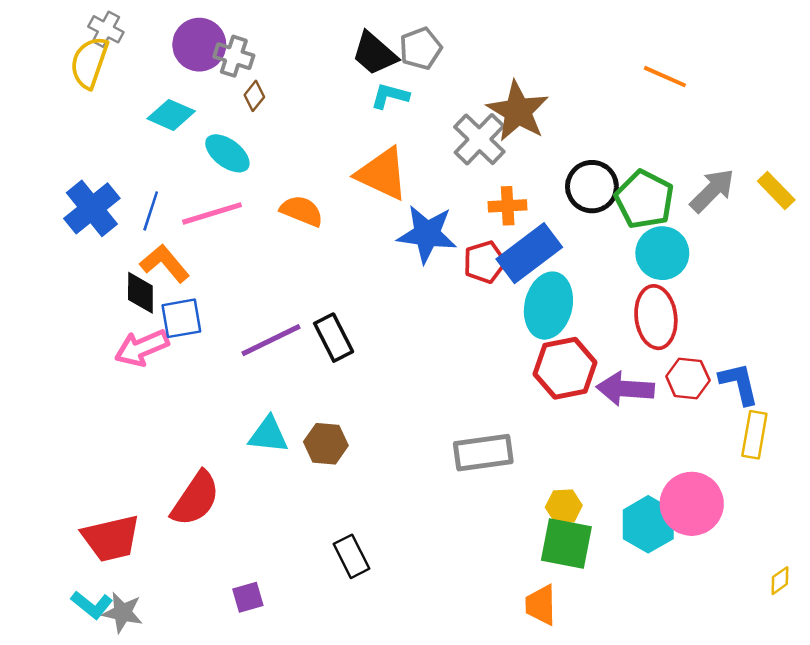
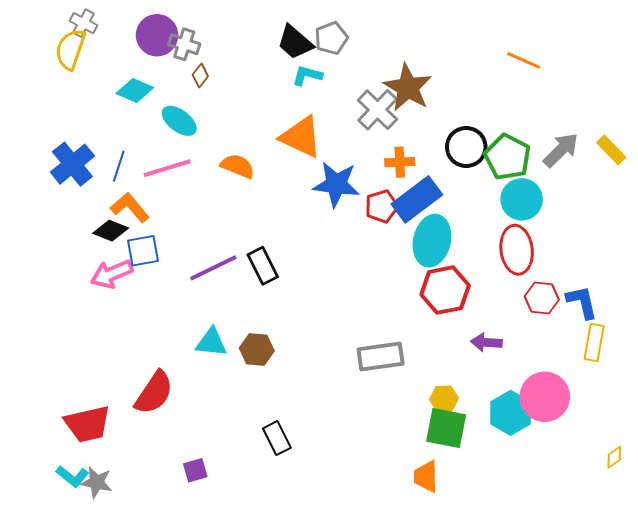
black diamond: (140, 293) -> (111, 231), turned -68
purple arrow: (625, 389) -> (486, 342), moved, size x0.7

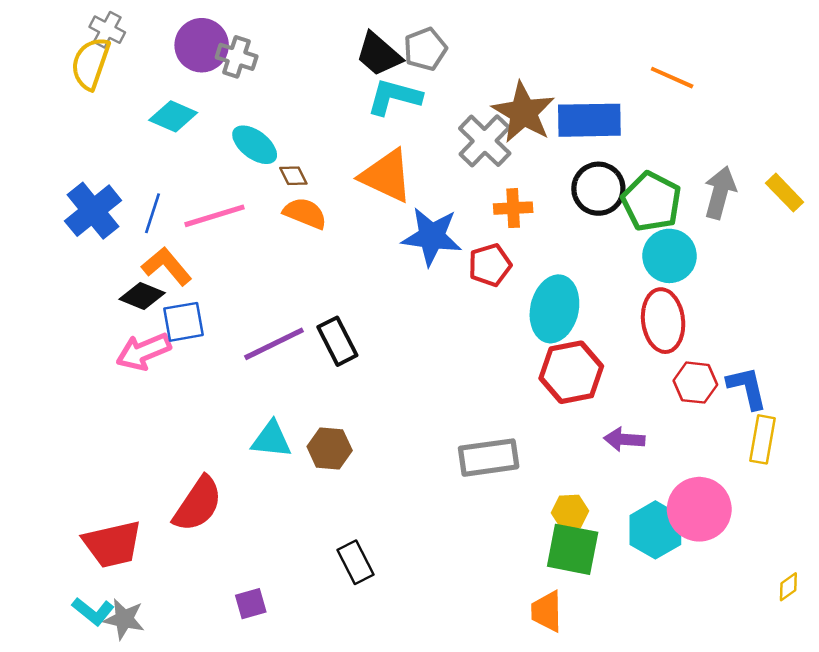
brown diamond: (200, 75) -> (293, 176), moved, turned -65
cyan L-shape: (307, 75) -> (394, 97), size x1.4
cyan ellipse: (179, 121) -> (255, 145), moved
gray arrow: (561, 150) -> (720, 193), turned -30
blue rectangle: (417, 199) -> (589, 120), moved, turned 36

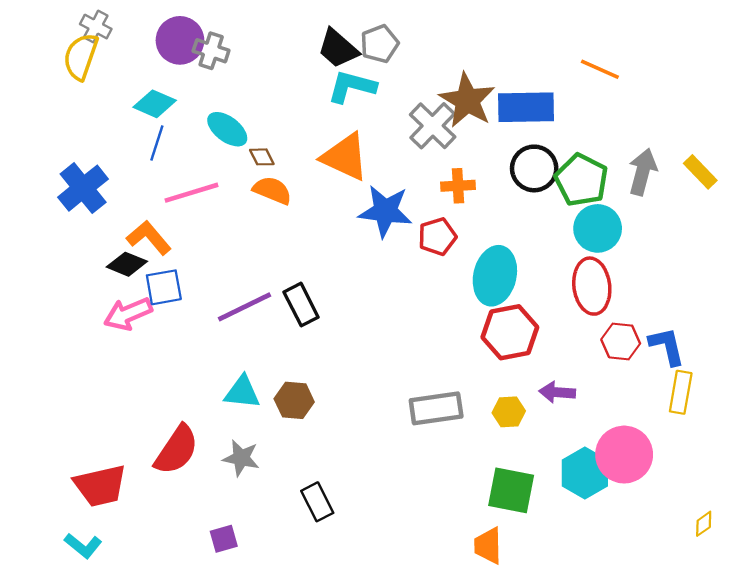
blue line: (153, 213) -> (157, 143), moved
yellow hexagon: (570, 512) -> (509, 412), moved
gray star: (124, 619) -> (241, 458), moved

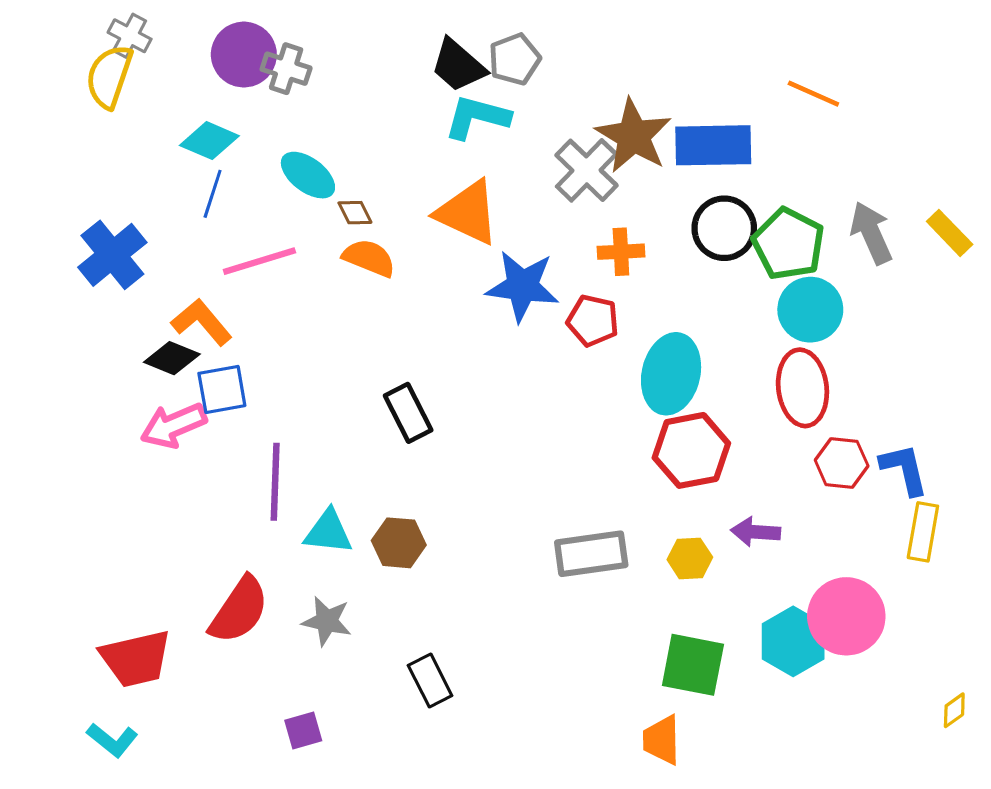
gray arrow: (643, 172) -> (871, 233), turned -39
red pentagon: (437, 236) -> (593, 321), turned 30
purple line: (245, 307) -> (275, 482), moved, turned -62

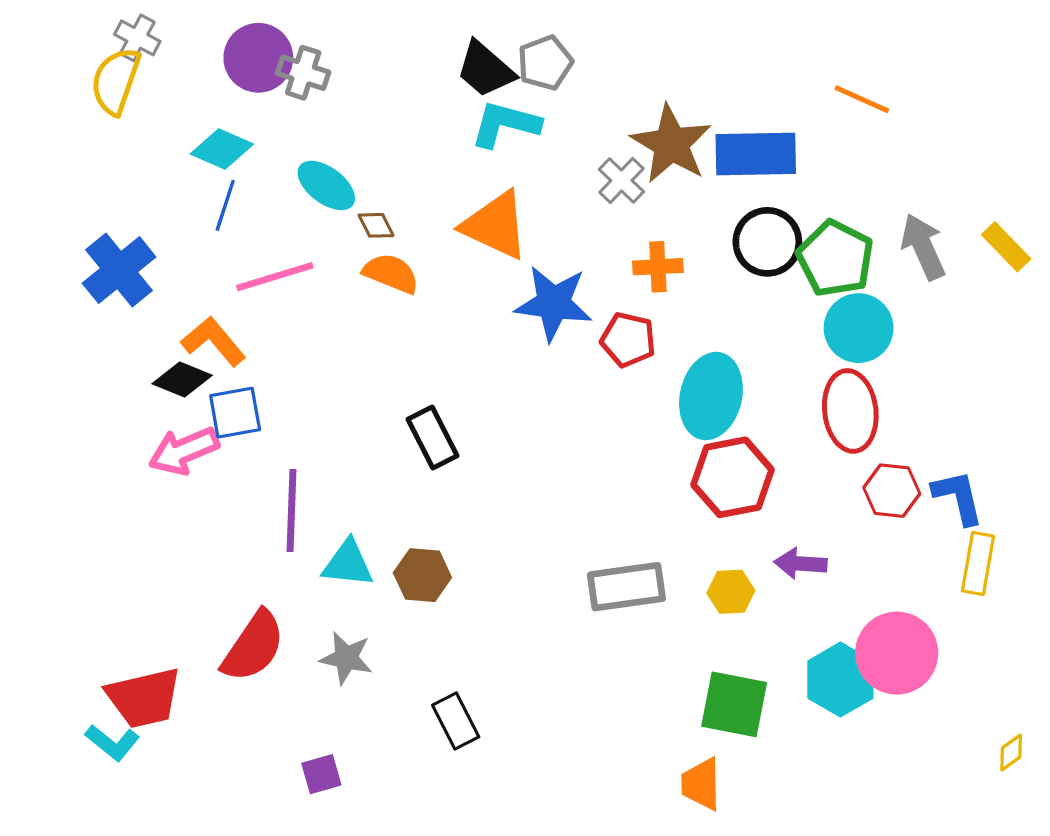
gray cross: (587, 170) -> (621, 180), size x0.7
cyan L-shape: (112, 740) -> (112, 743), moved

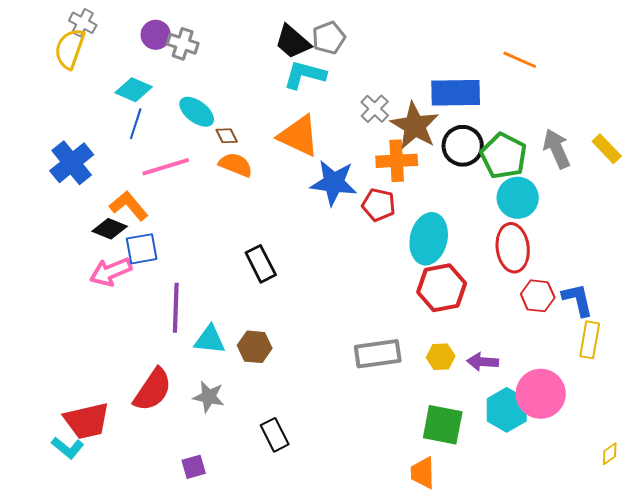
purple circle: (258, 58) -> (156, 35), size x0.7
brown star: (671, 144) -> (415, 126), moved
orange cross: (658, 267) -> (397, 161), size x1.4
purple arrow: (801, 564) -> (483, 362), moved

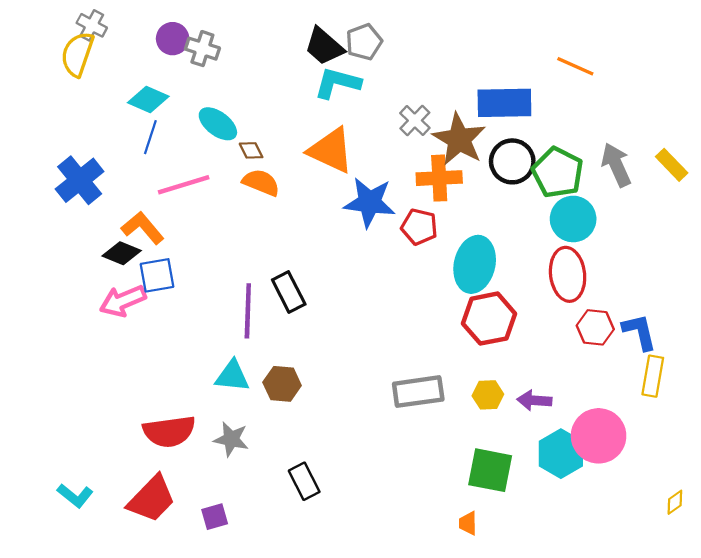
purple line: (176, 308) -> (248, 311), moved
red semicircle: (153, 390) -> (169, 431), turned 48
red trapezoid: (87, 421) -> (152, 499), moved, turned -33
orange trapezoid: (423, 473) -> (468, 523), size x0.7

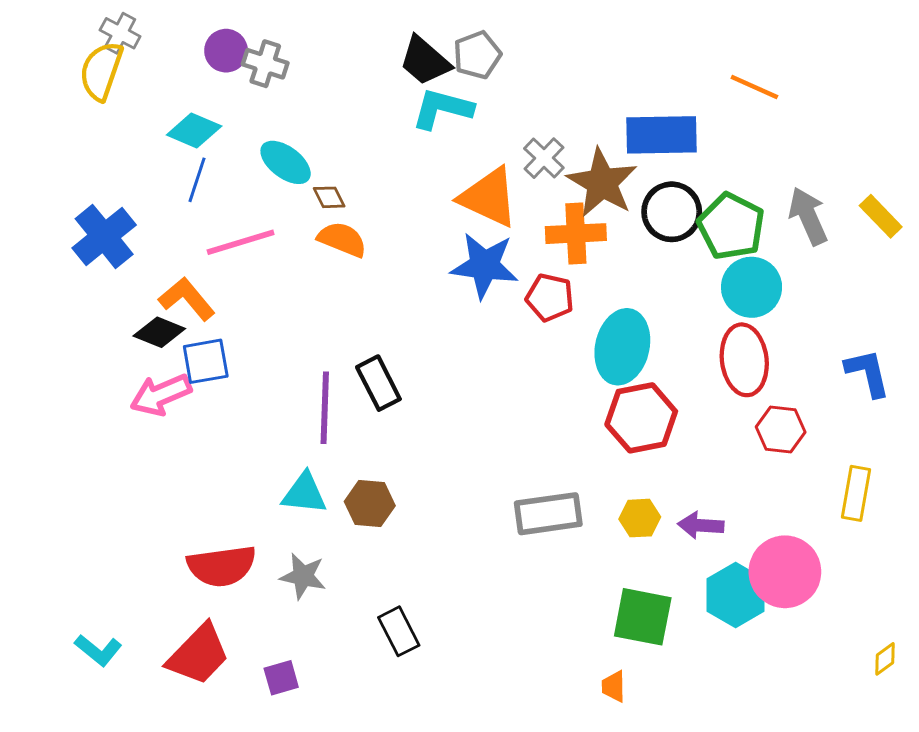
orange triangle: (331, 150) -> (489, 197), moved
blue L-shape: (639, 332) -> (868, 373), moved

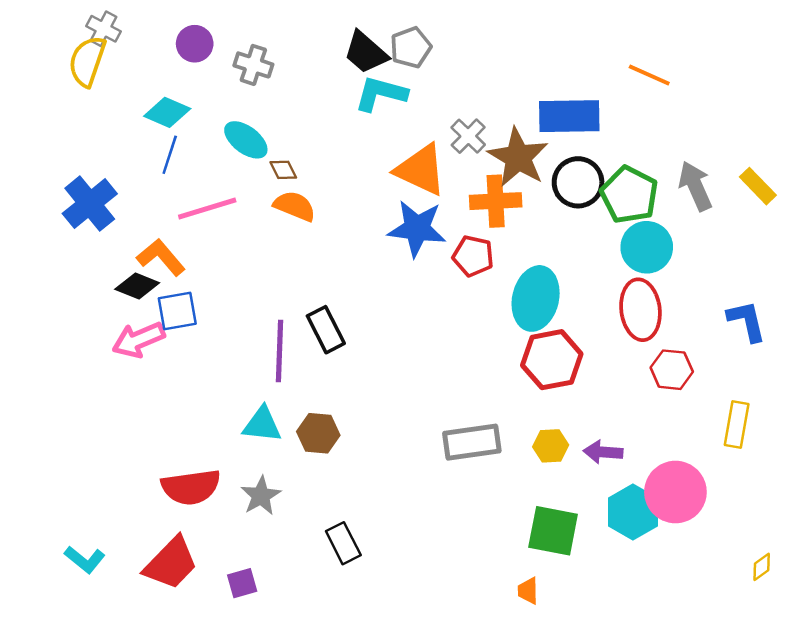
gray cross: (265, 64) -> (253, 65), moved
gray star: (303, 576) -> (261, 496), turned 30

